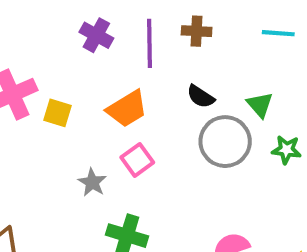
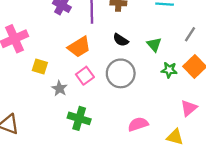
yellow square: (57, 113) -> (40, 66), moved
gray circle: (225, 142) -> (121, 73), moved

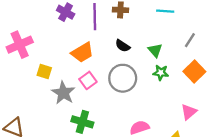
green star: (169, 70) -> (161, 73), moved
gray star: (59, 88) -> (63, 93), size x1.5

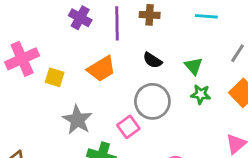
yellow square: (44, 71) -> (55, 77), moved
pink square: (88, 80) -> (128, 127), moved

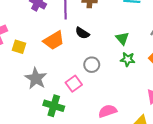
black semicircle: (152, 60) -> (82, 33), moved
gray circle: (152, 101) -> (92, 65), size x0.6

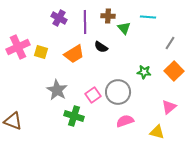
green triangle: (122, 38) -> (124, 28), moved
yellow square: (19, 47) -> (41, 52), moved
gray circle: (92, 65) -> (118, 92), moved, size x1.6

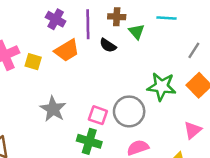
black semicircle: (101, 47) -> (108, 45), moved
orange trapezoid: (74, 54) -> (67, 50), moved
green star: (144, 72) -> (162, 87), size x1.6
pink square: (93, 95) -> (98, 115), turned -35
green cross: (74, 116) -> (89, 141), moved

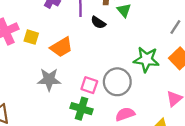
orange trapezoid: (67, 50) -> (61, 47), moved
gray star: (53, 109) -> (49, 80), turned -30

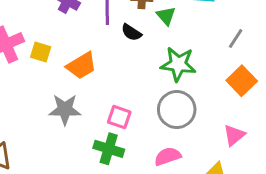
green star: (146, 59) -> (178, 64), moved
gray circle: (117, 82) -> (177, 110), moved

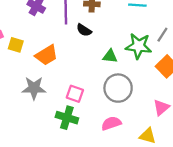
green triangle: (166, 16) -> (110, 56), moved, turned -42
green star: (178, 64) -> (139, 46), moved

